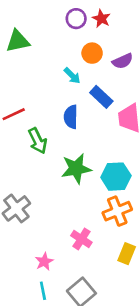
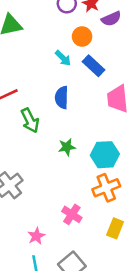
purple semicircle: (123, 61) -> (111, 19), moved
blue rectangle: (101, 97) -> (93, 66), moved
green star: (76, 169) -> (67, 147), size x0.6

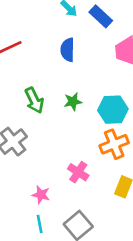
green arrow: (30, 120) -> (34, 100), moved
pink star: (36, 236) -> (41, 195), turned -30

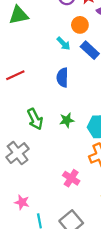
pink star: (41, 195) -> (22, 202), moved

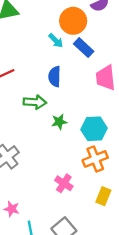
orange circle: (80, 25) -> (73, 21), size x1.5
green arrow: (35, 119) -> (35, 102), moved, turned -60

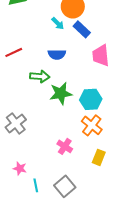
blue semicircle: (55, 77) -> (57, 54), turned -90
green star: (59, 122) -> (61, 93), size x1.6
orange cross: (95, 159) -> (92, 125), turned -30

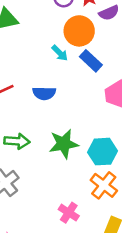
blue semicircle: (57, 54) -> (44, 93), moved
green arrow: (40, 76) -> (17, 141), moved

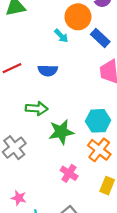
blue rectangle: (91, 61) -> (100, 38), moved
green arrow: (17, 141) -> (37, 108), moved
green star: (64, 144) -> (61, 132), moved

